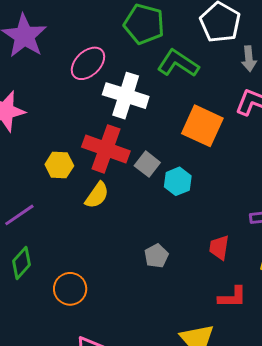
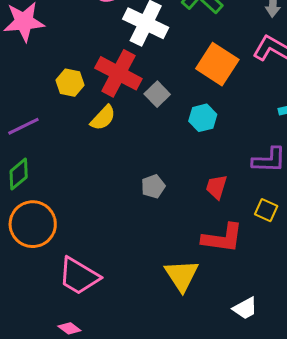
cyan hexagon: (178, 181) -> (203, 118), moved
orange circle: (70, 289) -> (33, 224), moved, size x1.4
red L-shape: (232, 297) -> (222, 238), size x1.4

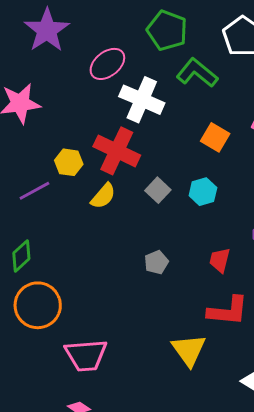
orange square: (217, 64) -> (215, 137), size x0.7
gray square: (157, 94) -> (158, 190), moved
purple line: (23, 126) -> (34, 191), moved
pink trapezoid: (79, 276) -> (86, 355), turned -33

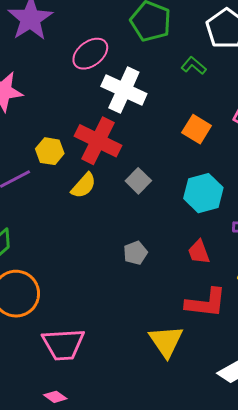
green L-shape: (197, 73) -> (194, 66), moved, size x0.6
cyan hexagon: (203, 192) -> (203, 193), moved, size x1.4
red trapezoid: (220, 260) -> (199, 252), turned -36

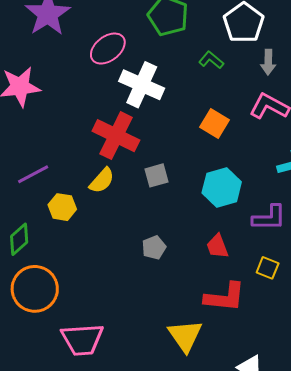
yellow hexagon: (50, 151) -> (62, 207), moved
gray square: (138, 181) -> (157, 175), turned 30

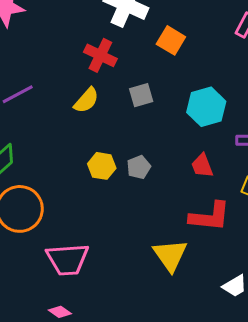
orange square: (214, 123) -> (171, 40), moved
red cross: (116, 136) -> (100, 55), size x0.7
yellow hexagon: (62, 207) -> (102, 166), moved

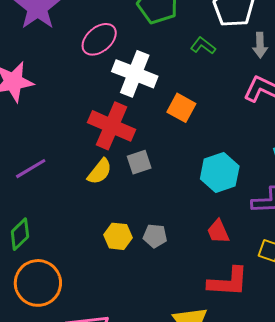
red cross: (100, 55) -> (112, 126), size x1.4
gray square: (141, 95) -> (139, 162), moved
gray pentagon: (139, 167) -> (155, 236), turned 30

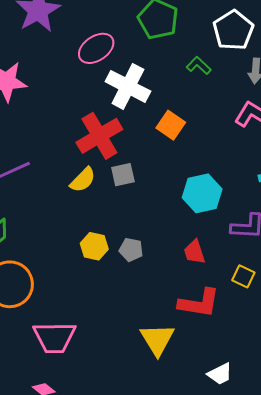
red cross: (112, 126) -> (99, 136), turned 30

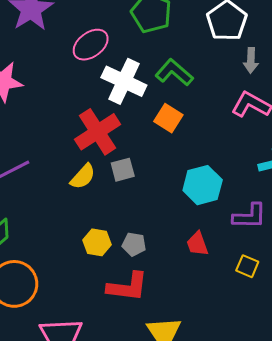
green L-shape: (199, 66) -> (174, 73), moved, size x1.5
red L-shape: (199, 303) -> (128, 287), moved

